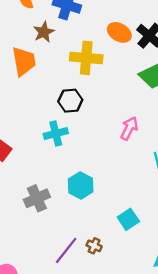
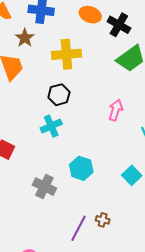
orange ellipse: (119, 32) -> (90, 15), moved
gray cross: (37, 198) -> (44, 187), turned -30
cyan square: (128, 219) -> (132, 175), moved

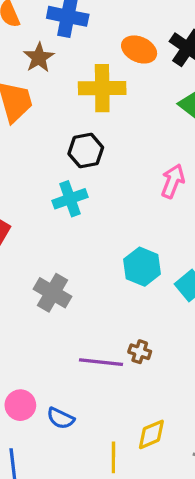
orange ellipse: (90, 15) -> (139, 49), moved
cyan hexagon: (81, 168) -> (142, 267), moved
purple line: (78, 228) -> (101, 362), turned 64

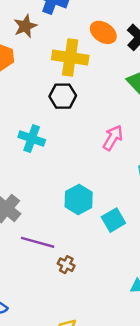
black hexagon: (86, 151) -> (63, 96), moved
cyan cross: (70, 199) -> (32, 139), turned 30
purple line: (101, 362) -> (38, 242), moved

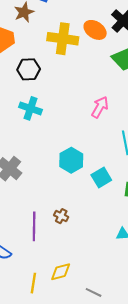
orange ellipse: (103, 32) -> (95, 30), moved
black hexagon: (63, 96) -> (29, 69), moved
purple line: (38, 242) -> (34, 226), moved, turned 76

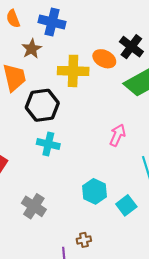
black hexagon: (29, 69) -> (42, 105), size x1.4
brown cross: (61, 216) -> (84, 240), moved, turned -32

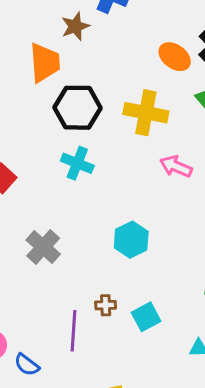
yellow cross: (73, 71) -> (146, 113), moved
pink arrow: (117, 135) -> (176, 166), turned -100
cyan square: (126, 205) -> (146, 317), moved

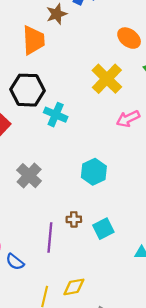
black hexagon: (77, 108) -> (28, 90), moved
yellow cross: (146, 113) -> (107, 79), turned 32
pink arrow: (176, 166) -> (128, 119), turned -50

